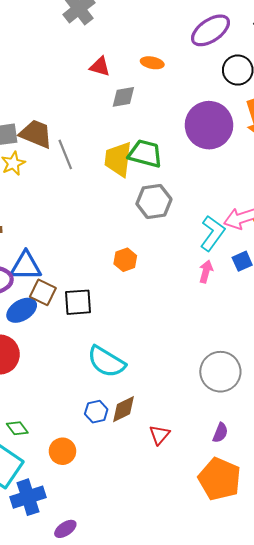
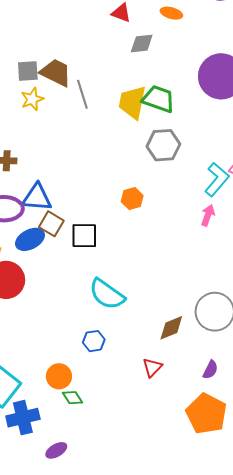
brown diamond: (123, 409) -> (171, 328), moved
green diamond: (17, 428) -> (72, 398), moved

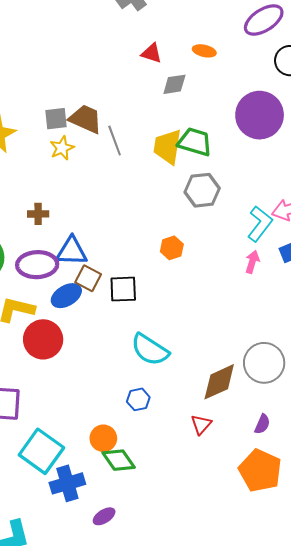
brown diamond: (171, 328) -> (219, 382), size x1.4
green diamond: (72, 398) -> (119, 460), size x1.5

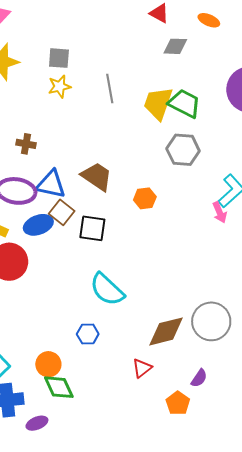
brown trapezoid: (86, 119) -> (97, 176), moved
pink arrow: (252, 262) -> (220, 212), moved, turned 130
orange pentagon: (260, 471) -> (178, 403), moved, size x0.6
purple ellipse: (104, 516) -> (37, 423), moved

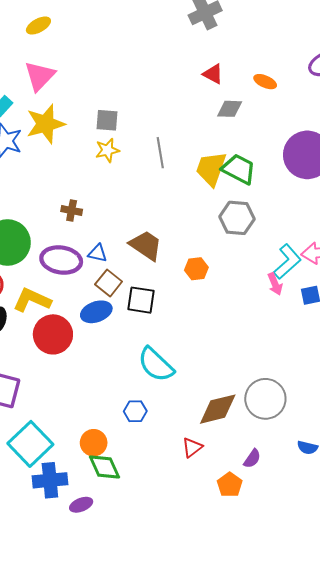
blue triangle: (51, 184) -> (98, 253), size x0.6
blue ellipse: (38, 225) -> (96, 312), moved

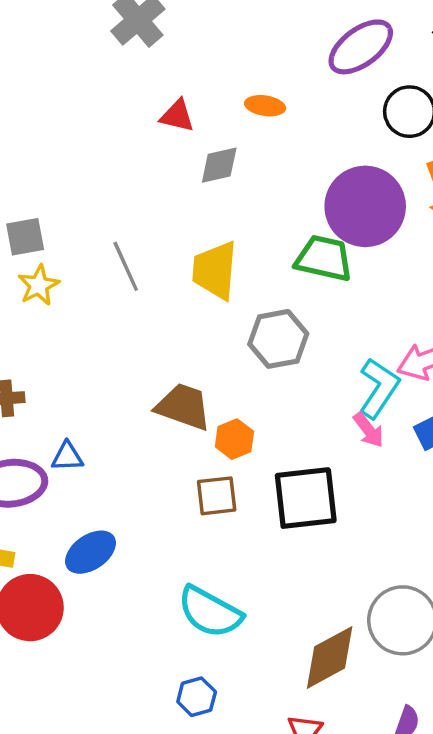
green trapezoid: (239, 169) -> (324, 258), moved
brown trapezoid: (146, 245) -> (183, 407), moved
brown square: (109, 283) -> (217, 496), moved, turned -30
black square: (141, 300) -> (306, 498), moved, size x1.4

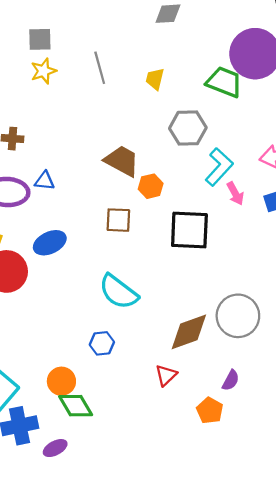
yellow trapezoid: (215, 270) -> (155, 79), size x0.6
cyan L-shape: (379, 388) -> (219, 167), moved
brown square: (217, 496) -> (118, 220), moved

